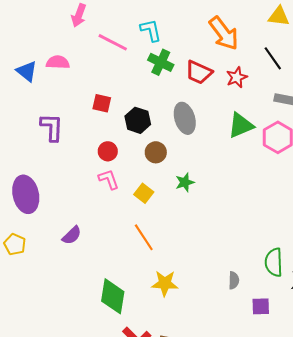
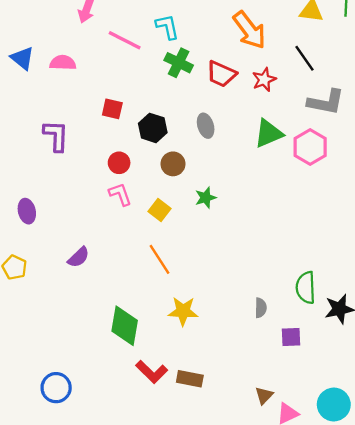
blue triangle: (27, 71) -> (22, 58), moved
gray ellipse: (185, 118) -> (206, 126), size x0.7
purple ellipse: (26, 194) -> (27, 211), size x0.6

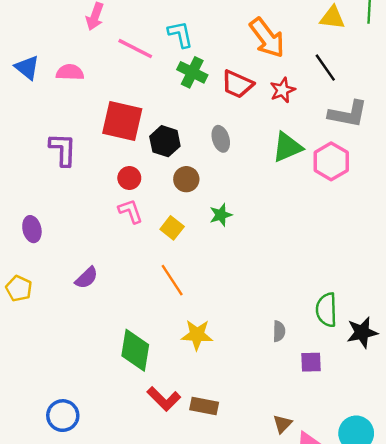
red square: (112, 109) -> (122, 121), size x1.8

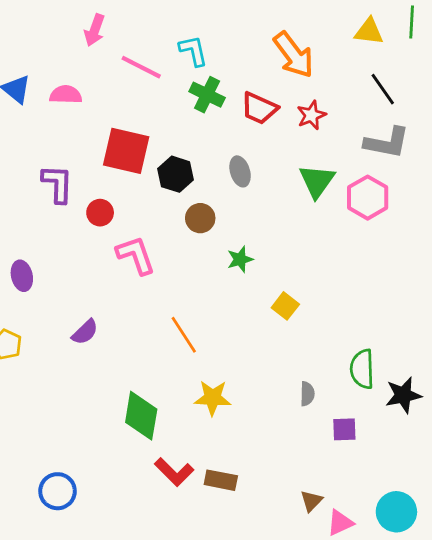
black line: (325, 68) -> (383, 89), moved
green triangle: (287, 147) -> (317, 181), turned -32
red circle: (129, 178) -> (100, 213), moved
pink L-shape: (130, 211) -> (136, 255), size x1.4
yellow square: (172, 228) -> (285, 306), moved

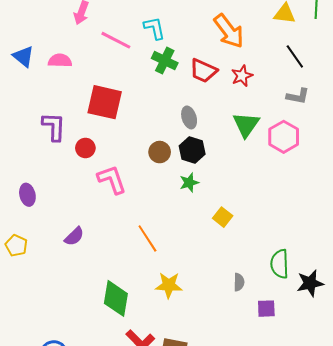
gray L-shape: (387, 143) -> (298, 96), size x0.7
black hexagon: (176, 174) -> (192, 150), moved

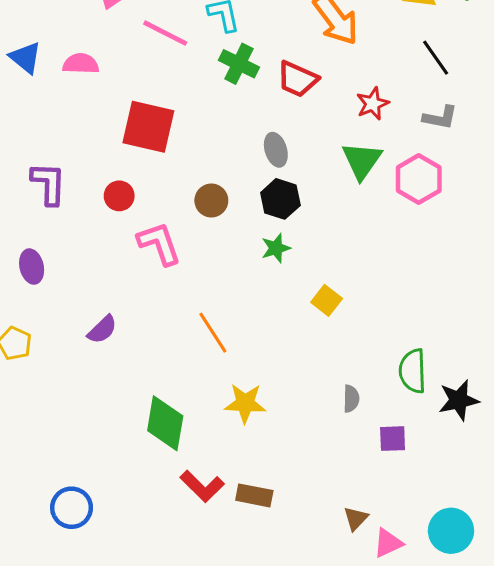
red star: (242, 76) -> (373, 104), moved
purple L-shape: (54, 127) -> (48, 184), moved
brown circle: (160, 152) -> (211, 200), moved

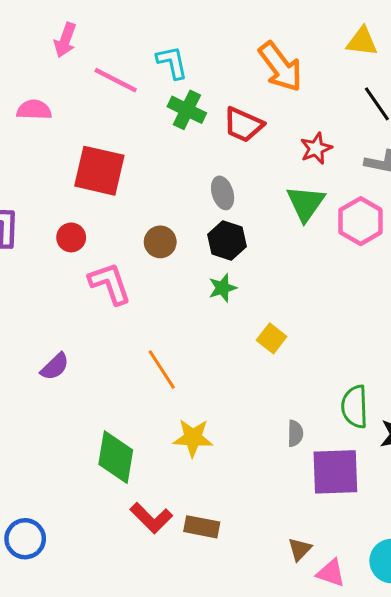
purple square: (393, 439) -> (335, 472), size x1.8
pink triangle: (388, 543) -> (331, 573), turned 44

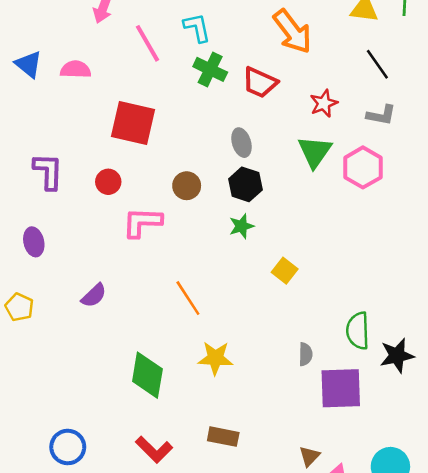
pink line: (116, 80) -> (147, 43), turned 33
pink L-shape: (110, 283) -> (142, 222), turned -69
red L-shape: (151, 518) -> (154, 450), moved

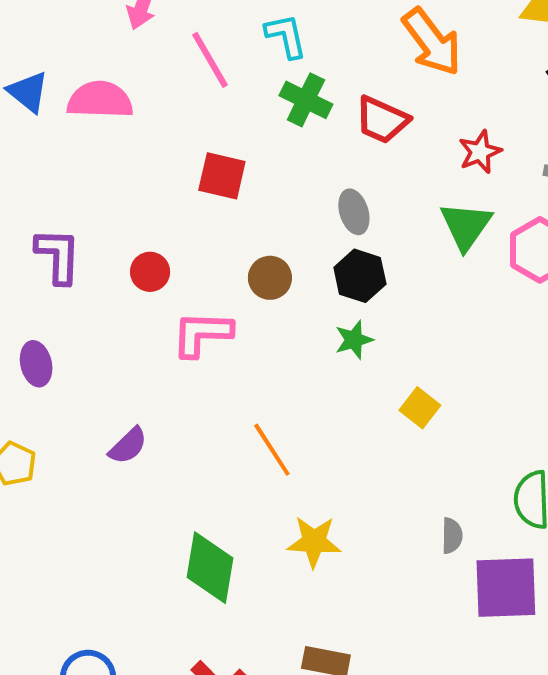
pink semicircle: (76, 69) -> (100, 100), size x1.4
red square: (133, 123) -> (222, 176), moved, size x0.7

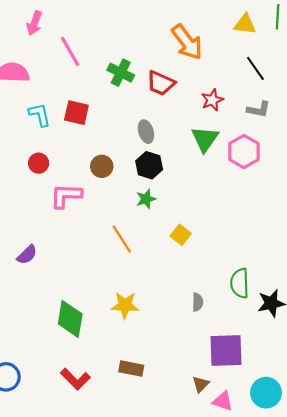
cyan L-shape: (286, 36) -> (40, 115), moved
orange line: (272, 450) -> (122, 239), moved
purple square: (506, 588) -> (226, 351), moved

